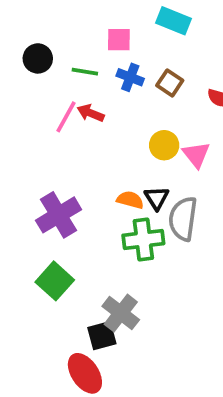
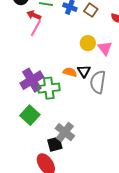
red arrow: (91, 113) -> (34, 15), moved
green cross: (143, 239) -> (49, 88), moved

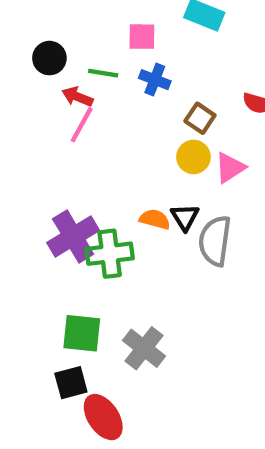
brown square: (91, 10) -> (200, 118), moved
pink triangle: (105, 48) -> (230, 168), turned 35
green square: (30, 115) -> (82, 333), moved, turned -36
black square: (55, 144) -> (71, 383), moved

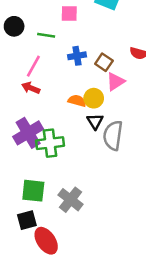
blue cross: (155, 80) -> (77, 56), moved, turned -30
red arrow: (77, 97) -> (31, 88), moved
yellow circle: (193, 157) -> (94, 98), moved
pink triangle: (230, 168) -> (115, 81), moved
orange semicircle: (155, 219) -> (77, 101), moved

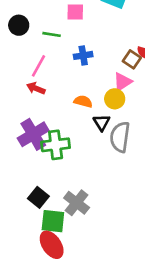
brown square: (104, 62) -> (132, 59), moved
yellow circle: (94, 98) -> (115, 99), moved
green square: (33, 191) -> (53, 221), moved
black square: (27, 220) -> (38, 197), moved, turned -36

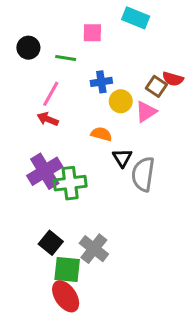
yellow circle: (115, 99) -> (121, 101), moved

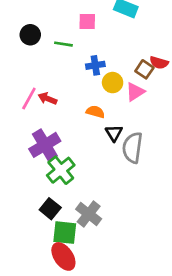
pink line: (51, 94) -> (29, 98), moved
green cross: (70, 183) -> (61, 170), moved, turned -32

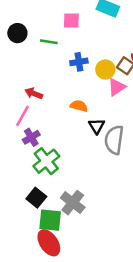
yellow circle: (113, 83) -> (105, 69), moved
pink line: (29, 98) -> (22, 116), moved
purple cross: (45, 145) -> (31, 137), size x0.6

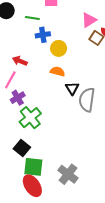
blue cross: (79, 62) -> (43, 35), moved
yellow circle: (105, 69) -> (59, 48), moved
pink triangle: (117, 87) -> (89, 20), moved
gray cross: (73, 203) -> (68, 174), moved

